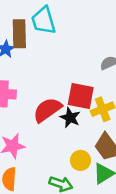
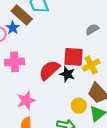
brown rectangle: (19, 34) -> (22, 15), turned -40

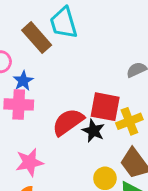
blue star: (13, 28) -> (23, 81), moved

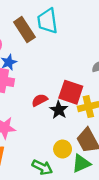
red semicircle: (68, 122) -> (40, 100), size x0.6

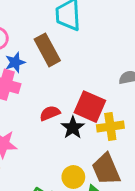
brown rectangle: (24, 30) -> (47, 50), moved

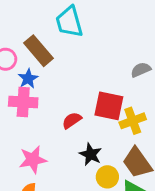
brown rectangle: (47, 50) -> (39, 51), moved
black star: (73, 128) -> (91, 154), moved

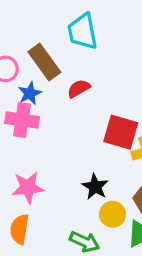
red semicircle: (72, 120) -> (79, 89), moved

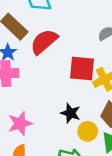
red semicircle: (79, 89) -> (44, 42), size x1.6

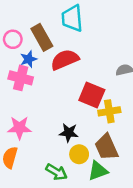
black star: (71, 113) -> (69, 133), turned -30

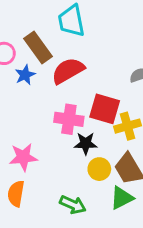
pink cross: (21, 78) -> (69, 119), moved
black star: (69, 133) -> (86, 143), moved
yellow circle: (79, 154) -> (99, 169), moved

